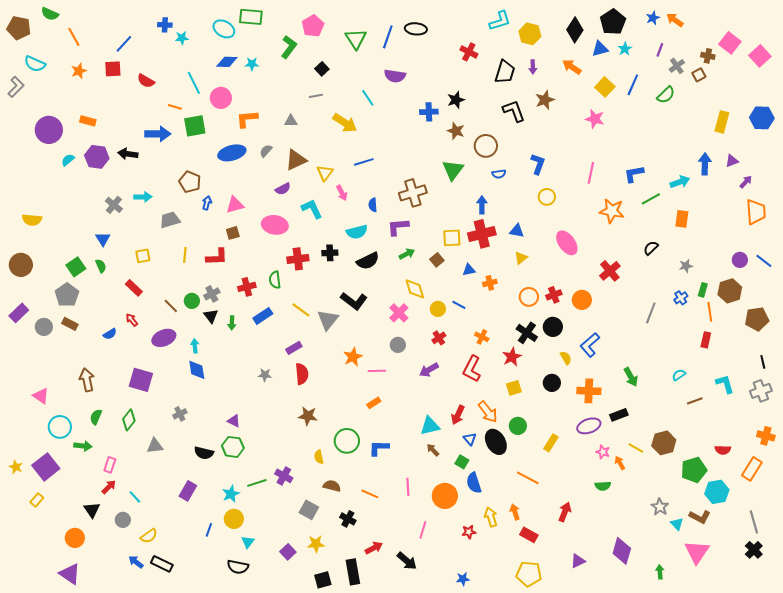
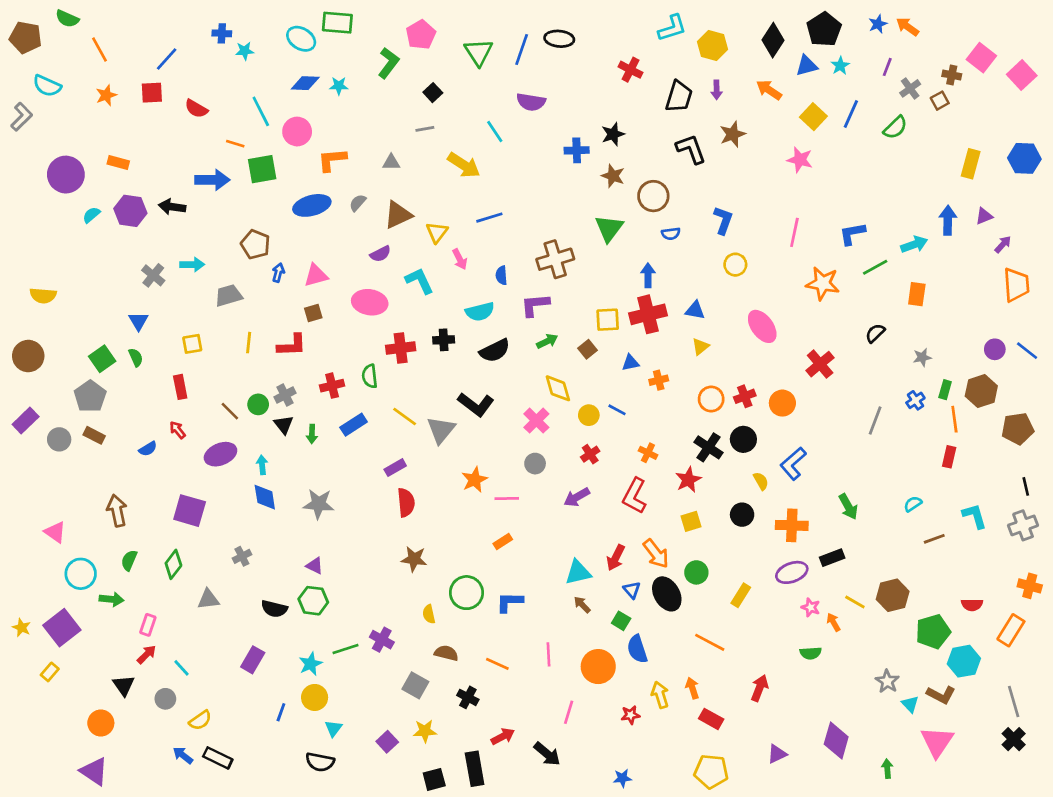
red rectangle: (134, 288) -> (180, 387), turned 36
gray star: (265, 375) -> (319, 504), moved, size x1.6

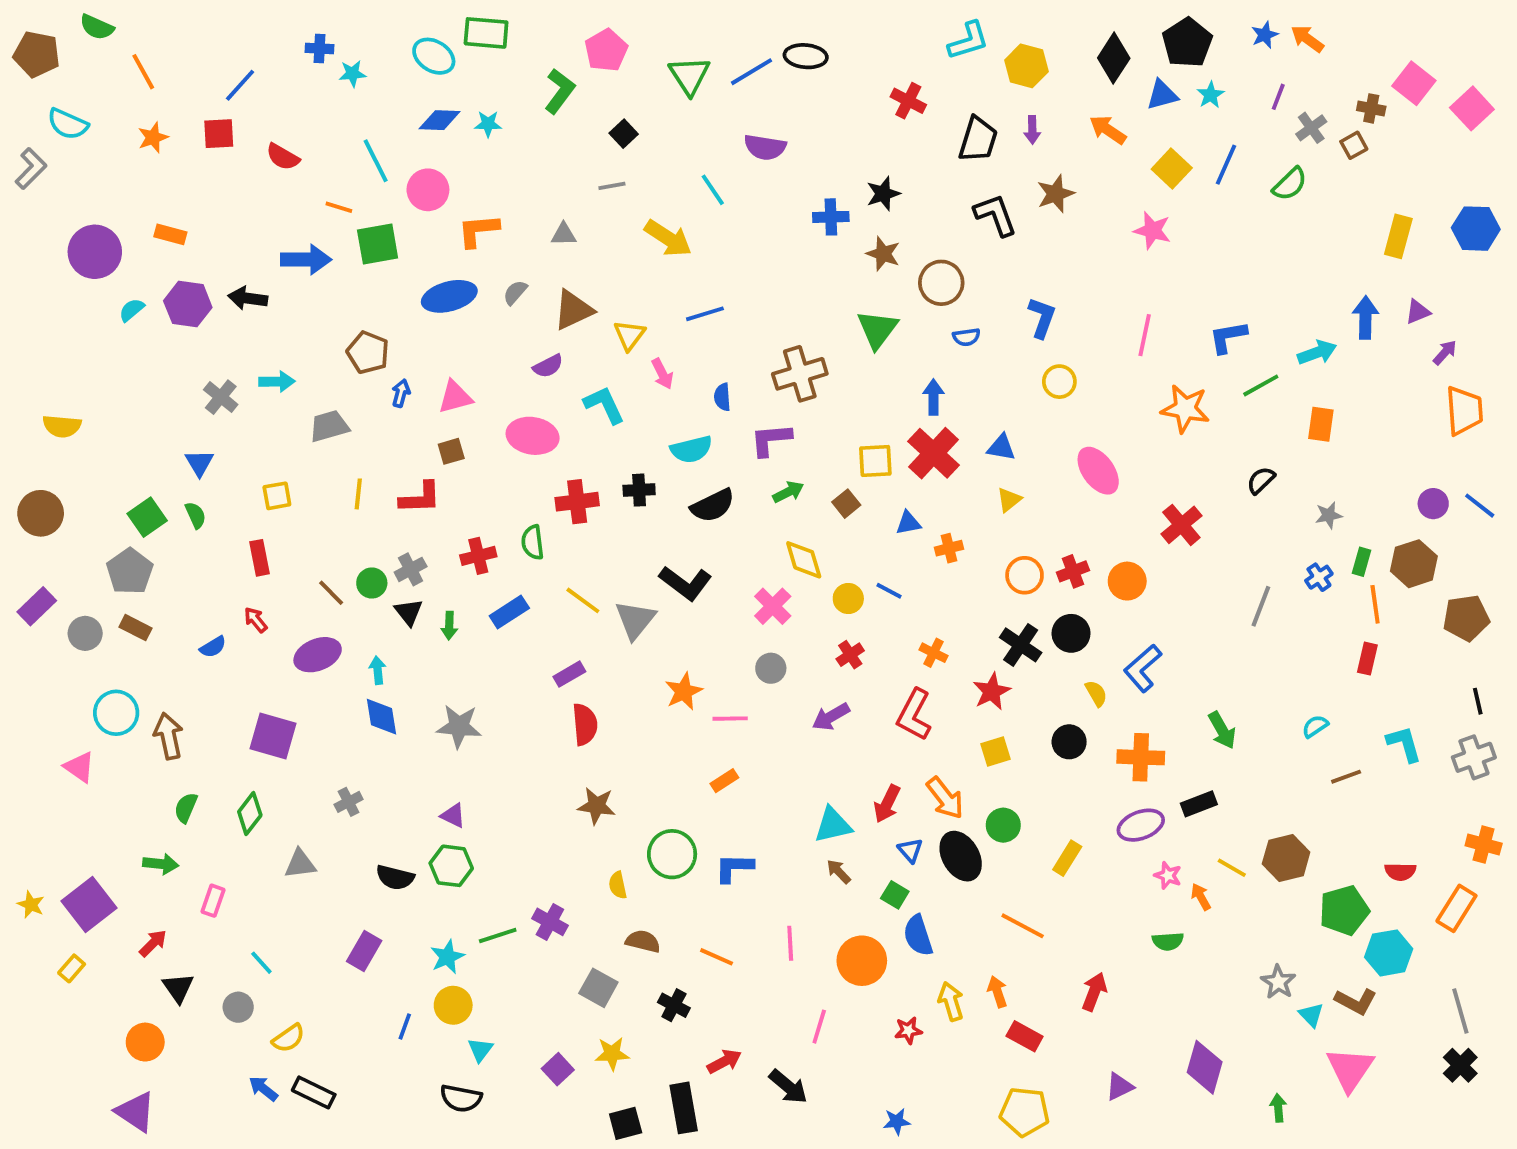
blue line: (522, 50) -> (751, 72), turned 40
red cross: (648, 314) -> (933, 453), turned -33
cyan circle: (81, 574) -> (116, 713), moved
red arrow: (147, 654) -> (153, 943), moved

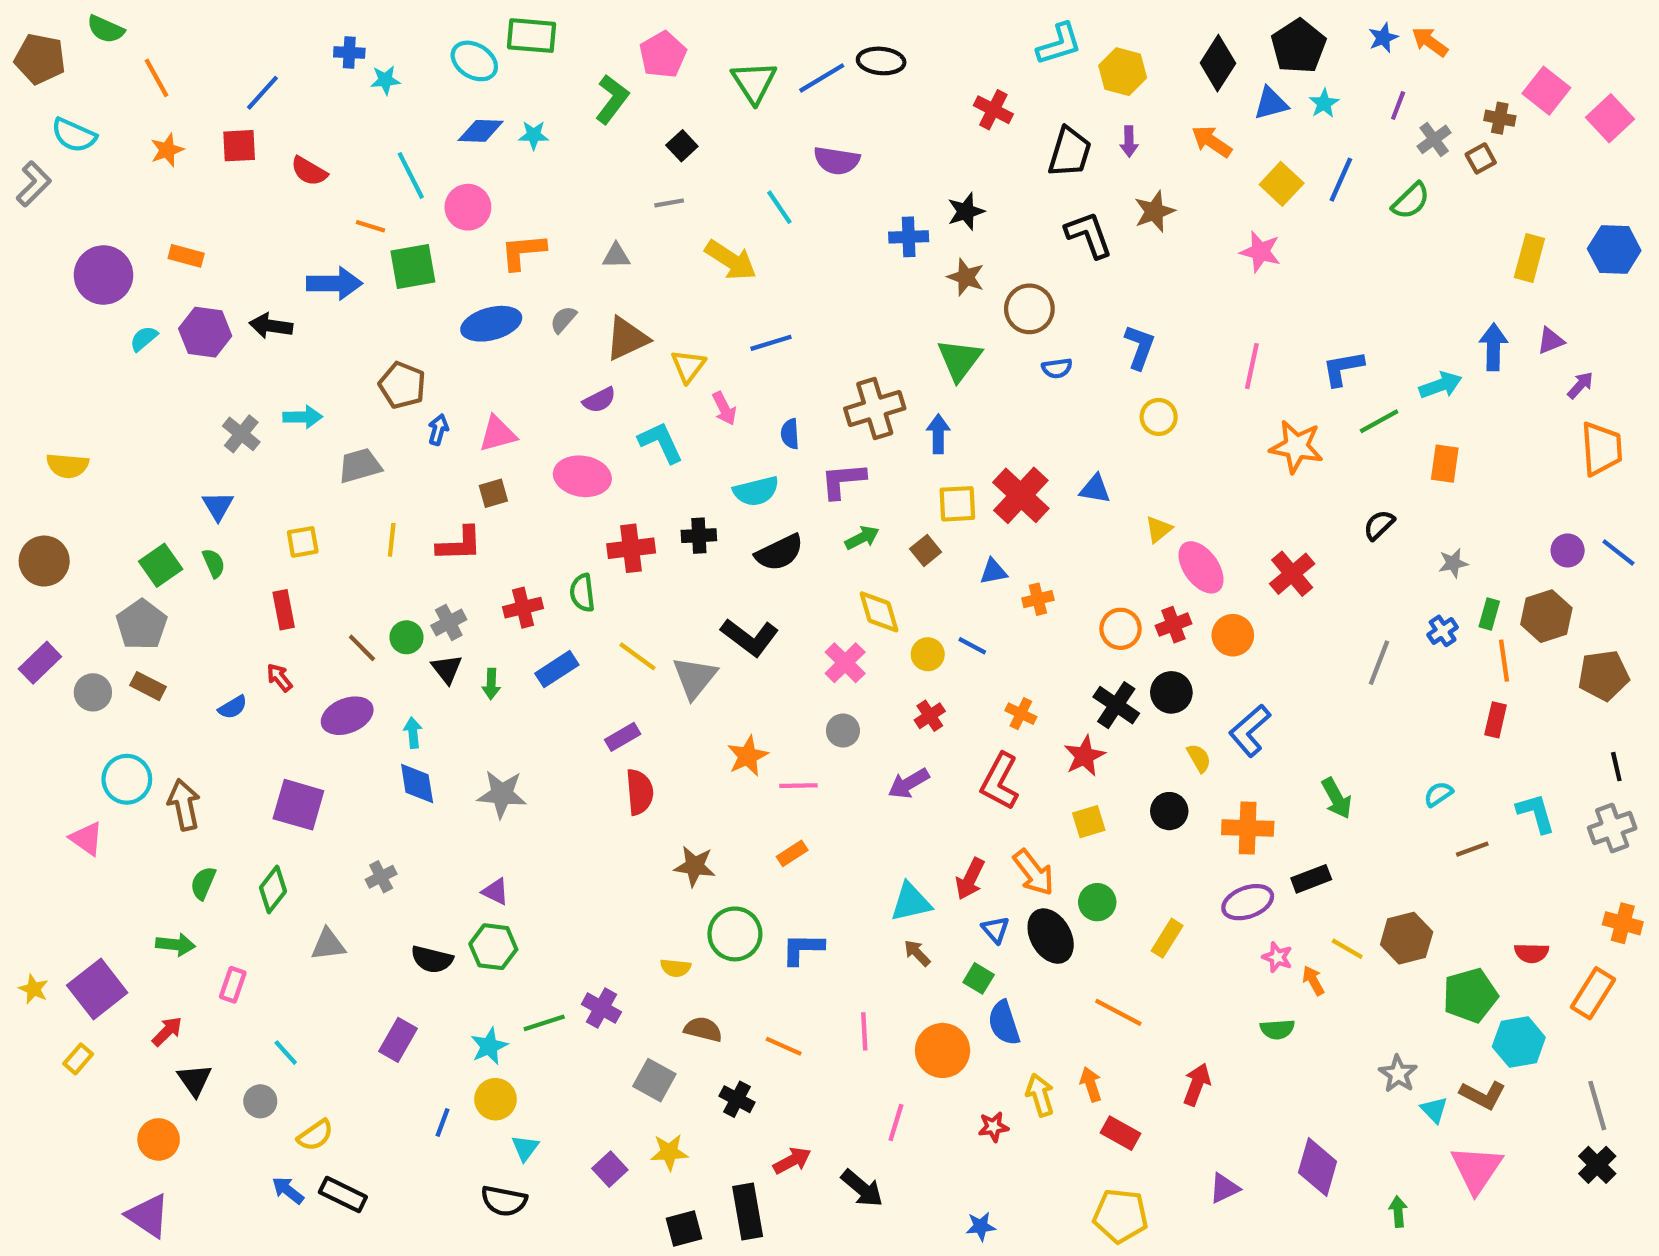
blue arrow: (933, 397) -> (938, 434), moved
pink ellipse: (1098, 471) -> (1201, 567), moved
yellow triangle: (1009, 500) -> (1159, 529), moved
brown star: (596, 806) -> (695, 866), moved
yellow semicircle: (618, 885) -> (676, 968), turned -72

